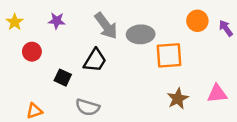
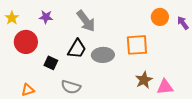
gray ellipse: (141, 34) -> (103, 55), moved
red circle: (32, 52) -> (26, 42), size x1.5
pink triangle: (217, 94) -> (165, 87), moved

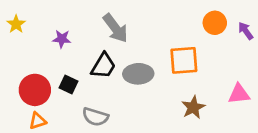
purple star: (46, 17) -> (62, 39), moved
red circle: (26, 42) -> (35, 90), moved
pink triangle: (165, 87) -> (239, 94), moved

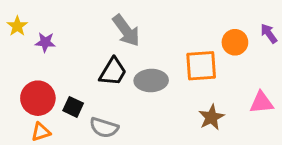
orange circle: (215, 23) -> (235, 42), moved
purple star: (62, 39) -> (45, 42), moved
black square: (68, 85) -> (73, 107), moved

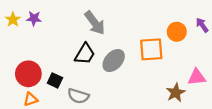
purple star: (45, 42) -> (34, 18), moved
gray ellipse: (151, 81) -> (114, 61), turned -45
brown star: (211, 117) -> (176, 93), moved

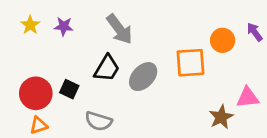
purple star: (34, 18) -> (64, 26), moved
yellow star: (13, 20) -> (30, 25), moved
black square: (55, 80) -> (69, 89), moved

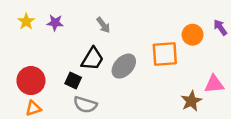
gray arrow: (119, 29) -> (103, 25), size x0.6
black square: (69, 89) -> (73, 81), moved

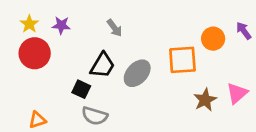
red circle: (31, 81) -> (35, 53), moved
pink triangle: (214, 84) -> (237, 93), turned -35
brown star: (191, 101) -> (205, 100), moved

